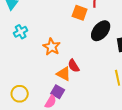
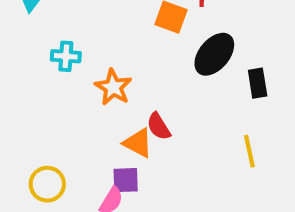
cyan cross: (21, 32) -> (66, 56), moved, turned 32
purple square: (58, 92) -> (126, 180), turned -32

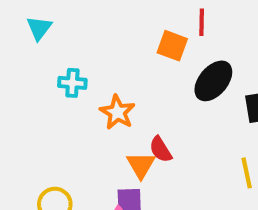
orange triangle: (138, 143) -> (141, 165), turned 32

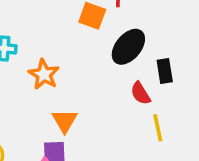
red semicircle: (161, 149) -> (140, 93), moved

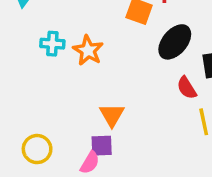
orange star: (44, 74) -> (88, 50), moved

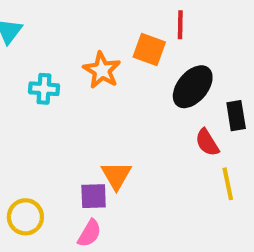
orange star: (88, 50) -> (102, 70), moved
purple square: (102, 146) -> (94, 196), moved

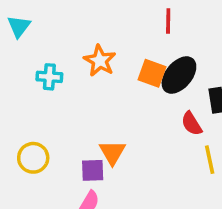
orange square: (149, 50) -> (152, 73), moved
yellow circle: (25, 217) -> (33, 158), moved

